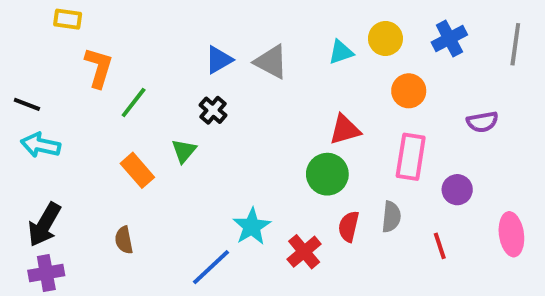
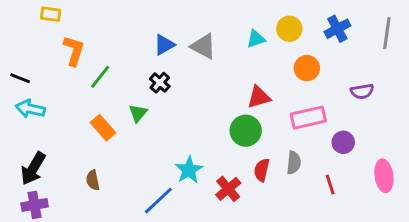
pink rectangle: (411, 157) -> (308, 118), turned 68

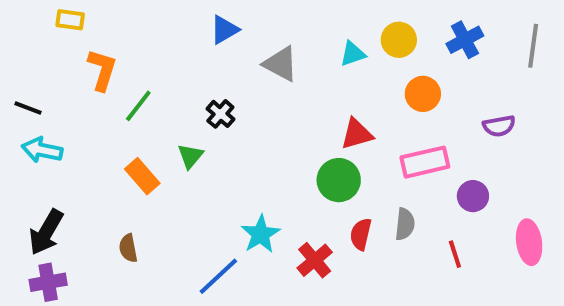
blue triangle: (164, 45) -> (224, 30), moved

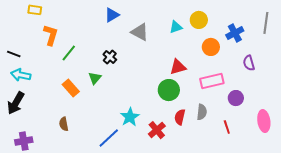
blue cross: (465, 40) -> (235, 33), moved
purple semicircle: (499, 126) -> (249, 63), turned 84
black arrow: (46, 232) -> (16, 103), moved

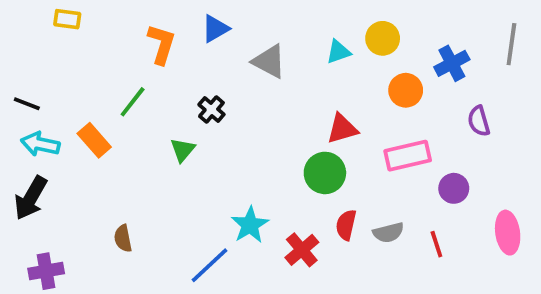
orange L-shape: (51, 35) -> (161, 44), moved
orange rectangle: (71, 88) -> (94, 140), moved
gray semicircle: (202, 112) -> (388, 233), moved, turned 70

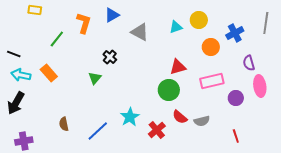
green line: (133, 102) -> (57, 39), moved
red semicircle: (346, 225) -> (180, 117), turned -63
pink ellipse: (508, 233) -> (260, 86), moved
red line: (436, 244) -> (236, 136), moved
blue line: (210, 265) -> (98, 131), moved

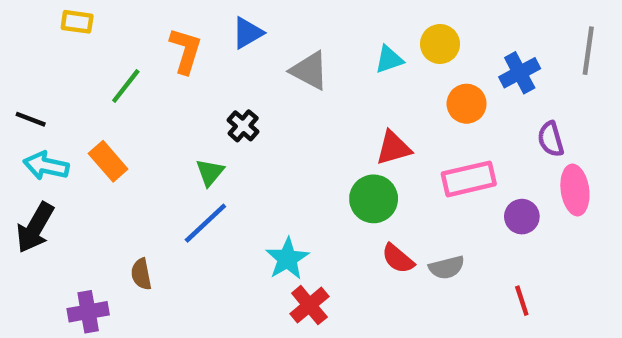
red cross: (157, 130) -> (309, 305), moved
blue line: (98, 131) -> (205, 223), moved
purple cross: (24, 141) -> (88, 312), moved

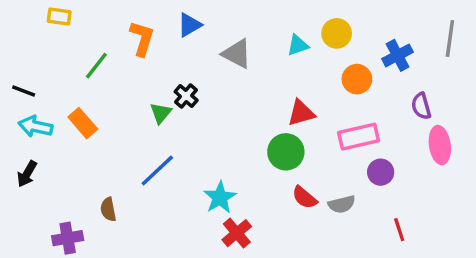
green triangle: (210, 172) -> (161, 113), moved
purple circle: (522, 217) -> (381, 172), moved
black arrow: (35, 228) -> (27, 174), size x0.7

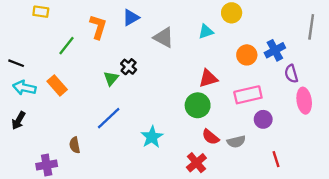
yellow circle: (337, 33) -> (232, 13), moved
blue cross: (398, 55) -> (275, 50), moved
red cross: (237, 233) -> (196, 163), moved

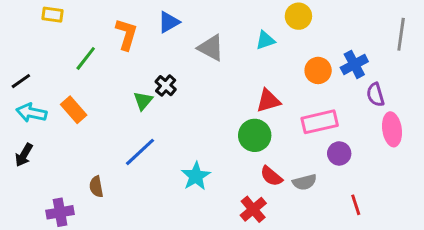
black line: (16, 63) -> (21, 81), turned -56

